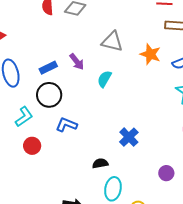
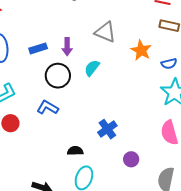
purple arrow: (77, 62) -> (67, 47), turned 30
black circle: (49, 95) -> (58, 76), moved
purple circle: (166, 173) -> (131, 159), moved

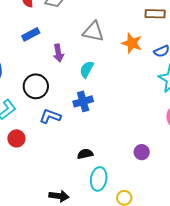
blue rectangle: (38, 48) -> (31, 34), moved
black circle: (58, 76) -> (36, 86), moved
blue cross: (107, 129) -> (83, 101), moved, turned 30

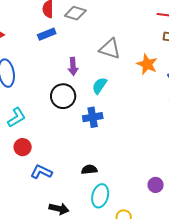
blue rectangle: (31, 34) -> (47, 34), moved
black circle: (36, 86) -> (63, 96), moved
blue L-shape: (50, 116) -> (41, 172), moved
purple circle: (142, 152) -> (156, 185), moved

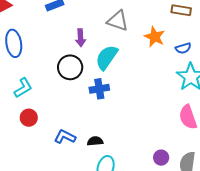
cyan semicircle: (99, 86) -> (107, 57), size x1.5
blue L-shape: (41, 172) -> (65, 137), moved

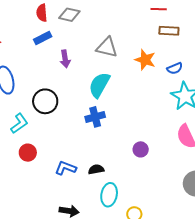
purple arrow: (81, 38) -> (65, 59), moved
black circle: (70, 67) -> (45, 101), moved
purple circle: (161, 158) -> (141, 149), moved

